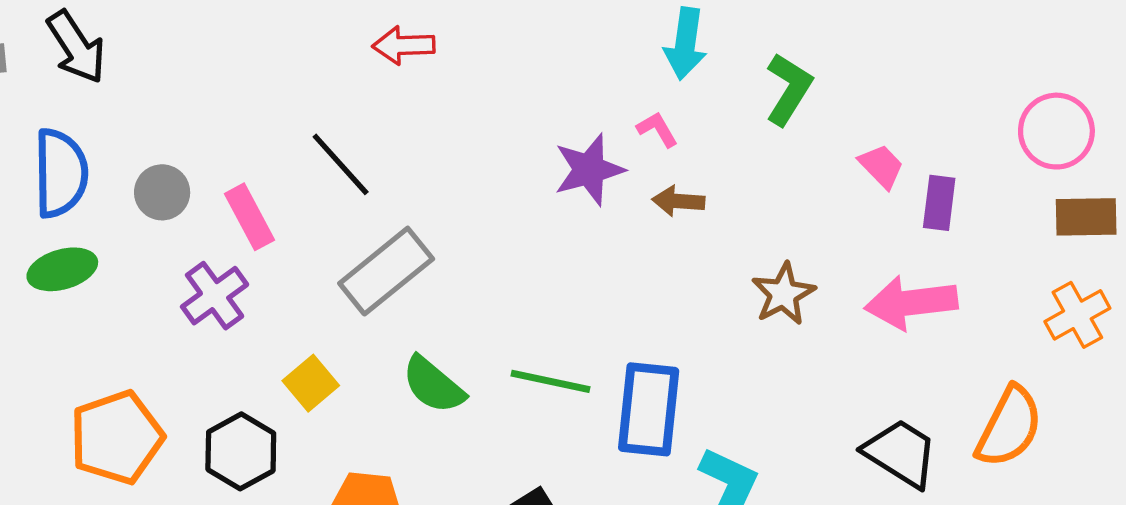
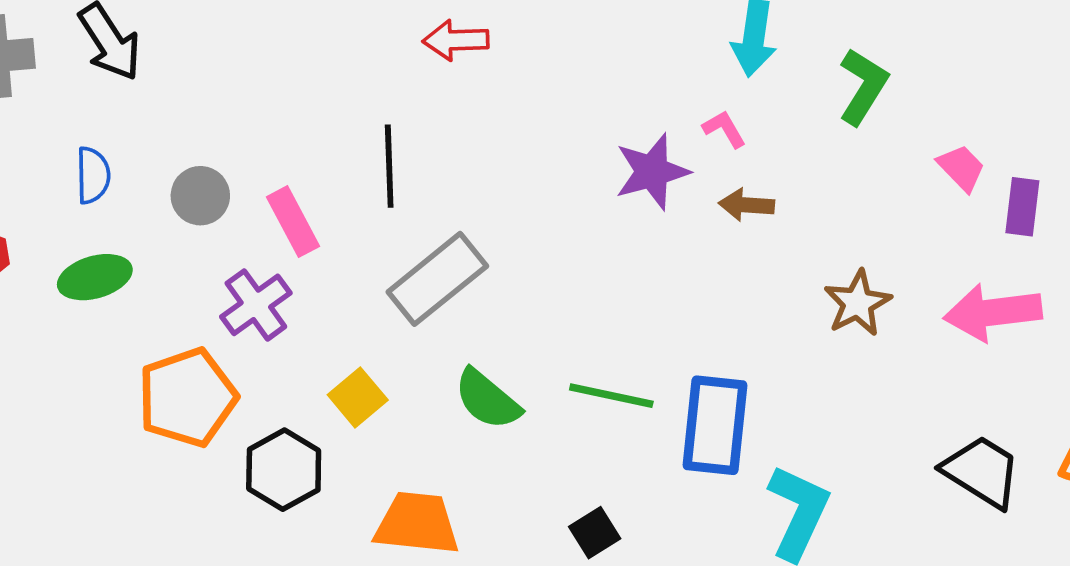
black line: (341, 164) -> (389, 166), turned 40
blue semicircle: (61, 173) -> (93, 175), size x0.6
orange pentagon: (117, 437) -> (187, 397), moved

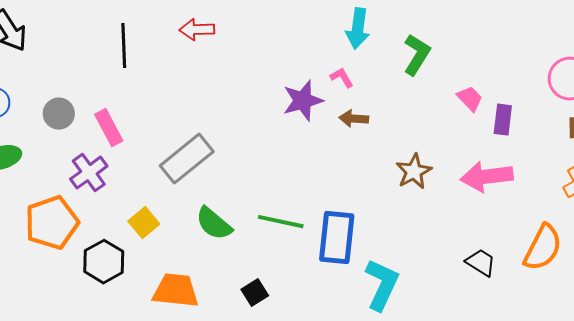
black line: (389, 166) -> (124, 46), moved
black trapezoid: (982, 472) -> (481, 263), size x0.7
black square: (595, 533) -> (255, 293), moved

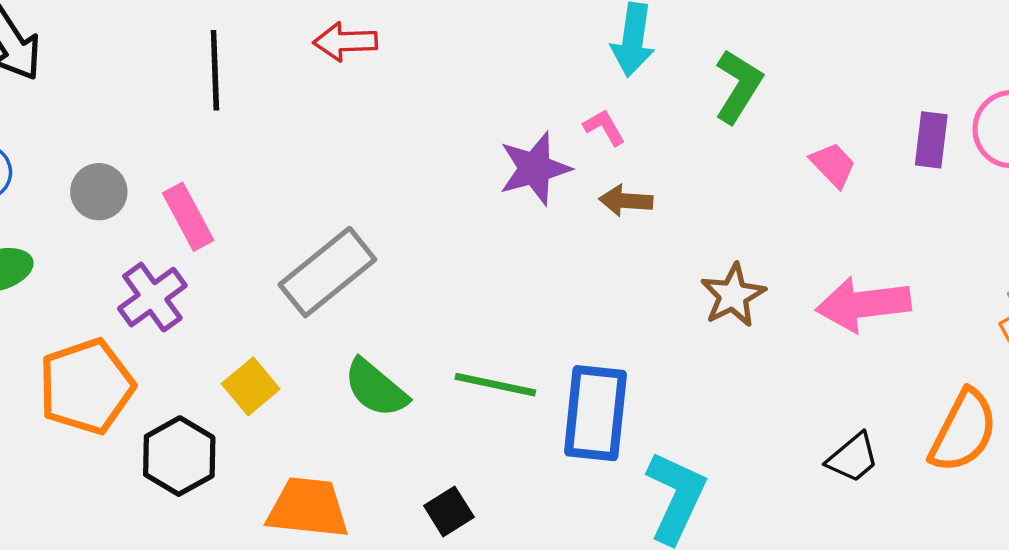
purple rectangle: (503, 120) -> (931, 140), moved
black trapezoid: (481, 263) -> (853, 458), turned 108

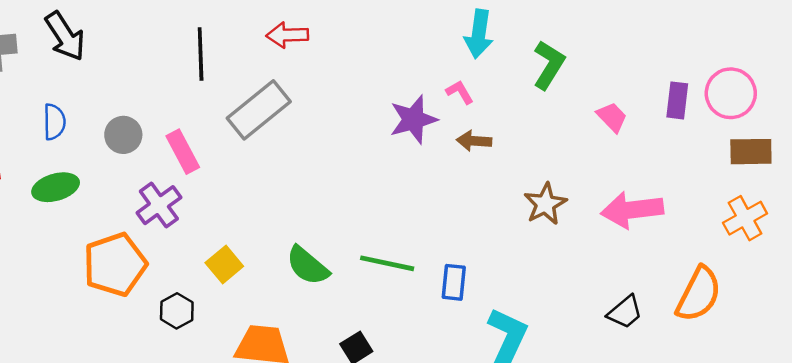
gray rectangle: (327, 272) -> (259, 110), moved
blue rectangle: (595, 413) -> (454, 282), size x0.6
black hexagon: (179, 456) -> (177, 311), size x0.7

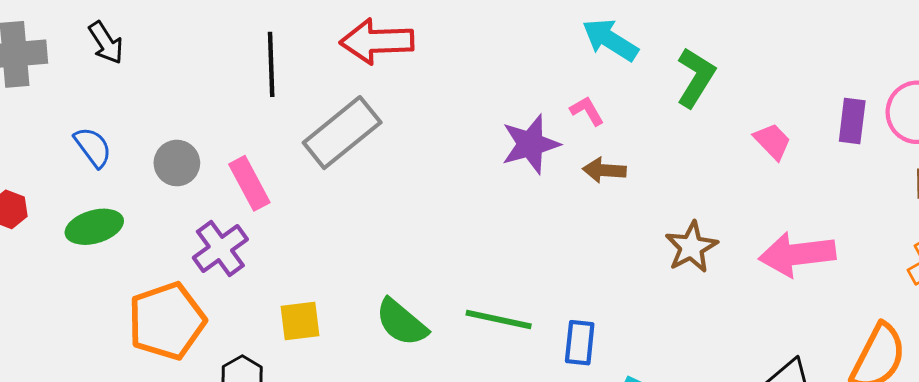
cyan arrow: (479, 34) -> (610, 40), turned 114
red arrow: (287, 35) -> (377, 41), size x1.4
black arrow: (65, 36) -> (106, 43), size x0.7
blue semicircle: (54, 122) -> (93, 147), turned -36
yellow square: (224, 264) -> (300, 321), turned 33

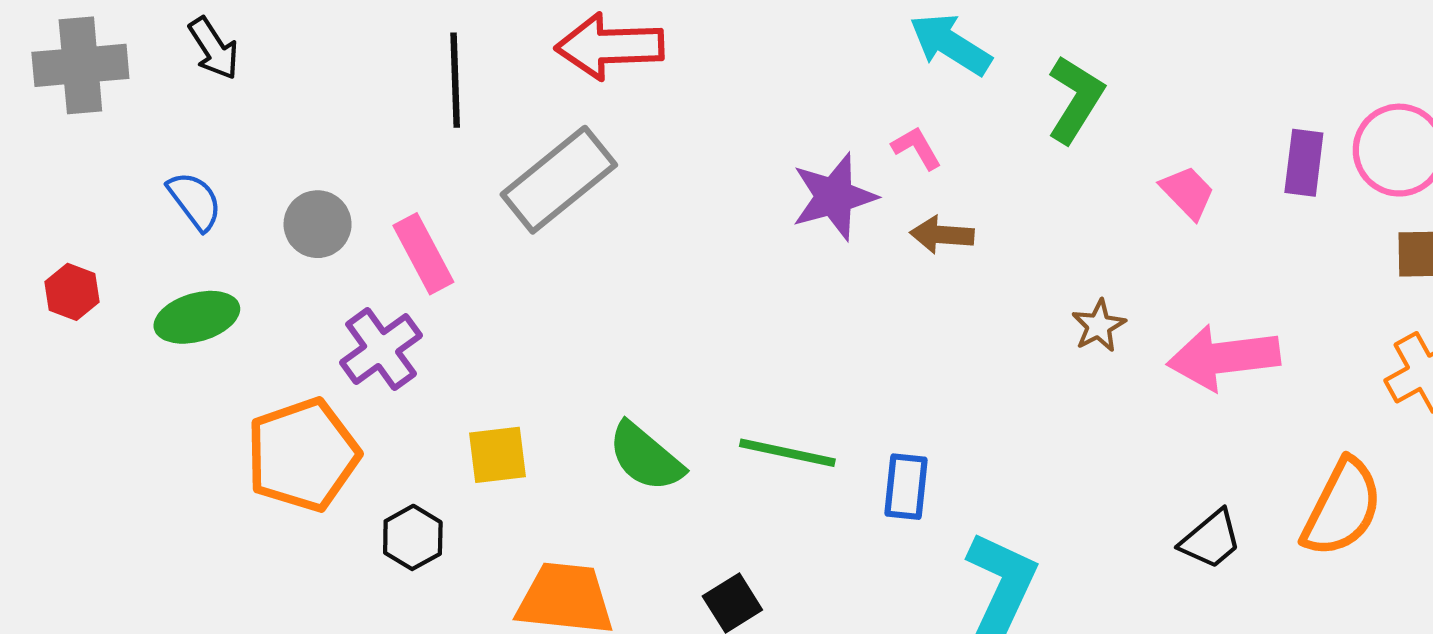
brown star: (691, 247) -> (1099, 326), moved, size x0.7

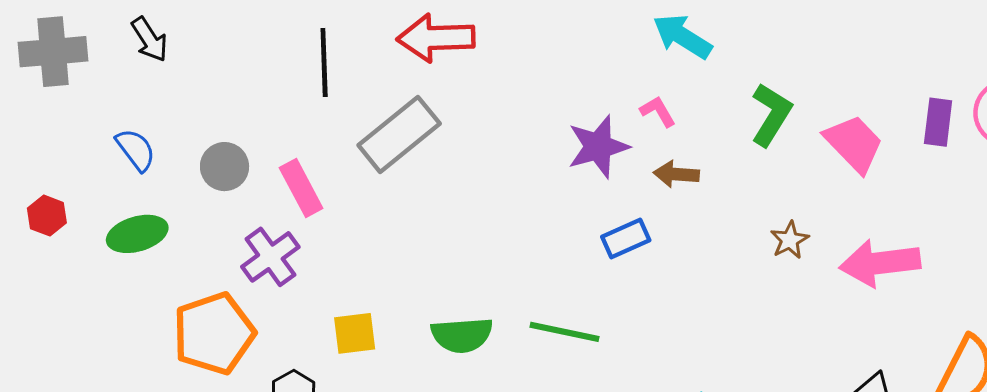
green L-shape: (1075, 99) -> (771, 114), moved
pink trapezoid: (1188, 192) -> (854, 144), size x1.5
green semicircle: (646, 457) -> (462, 335), turned -44
blue rectangle: (906, 487) -> (626, 239), moved, turned 60

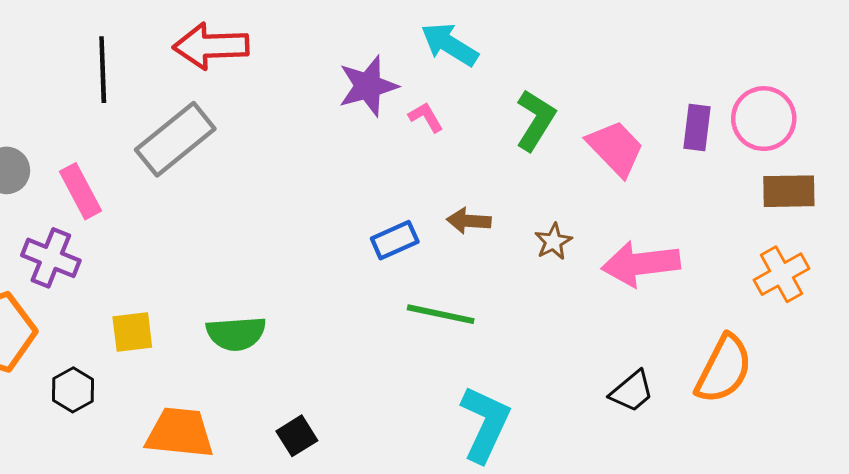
purple star: (598, 147) -> (368, 86), moved
brown arrow: (676, 174) -> (469, 221), moved
purple cross: (270, 257) -> (51, 258), turned -32
green line: (564, 332) -> (441, 314), moved

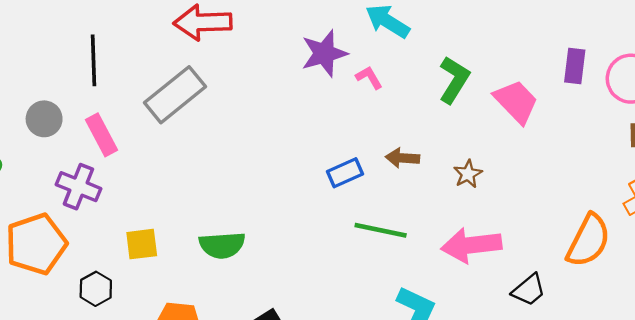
black line: (103, 70) -> (93, 60), moved
purple rectangle: (697, 127) -> (575, 66), moved
pink arrow: (641, 264) -> (471, 245), moved
orange semicircle: (724, 369) -> (588, 241), moved

